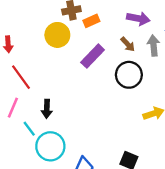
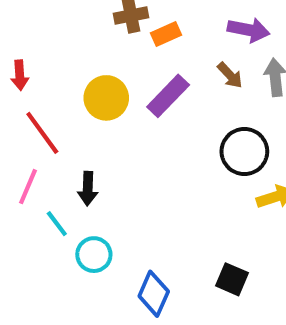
yellow circle: (57, 35) -> (106, 98), moved
black circle: (129, 75) -> (244, 151), moved
cyan circle: (50, 146) -> (94, 255), size x0.7

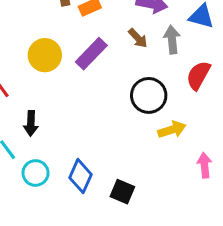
black square: (232, 279) -> (122, 192), moved
blue diamond: (154, 294) -> (80, 176), moved

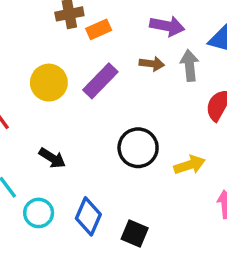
brown arrow: (138, 38) -> (152, 64), turned -40
black circle: (149, 95) -> (138, 148), moved
black arrow: (31, 123) -> (52, 158), moved, turned -60

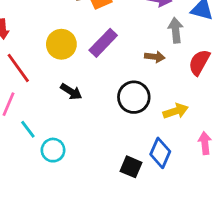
brown arrow: (152, 64) -> (155, 57), moved
black arrow: (52, 158) -> (71, 92), moved
blue diamond: (88, 216) -> (160, 153), moved

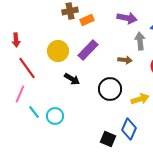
black arrow: (71, 92) -> (72, 79), moved
cyan circle: (53, 150) -> (55, 116), moved

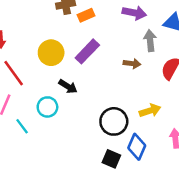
black circle: (110, 89) -> (114, 121), moved
cyan circle: (55, 116) -> (47, 107), moved

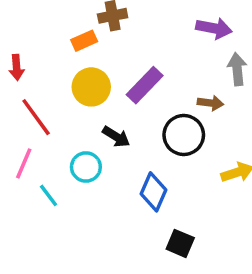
orange rectangle: (86, 15) -> (84, 41), moved
black circle: (114, 121) -> (184, 135), moved
blue diamond: (137, 147) -> (153, 192), moved

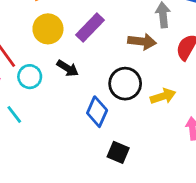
brown arrow: (210, 103) -> (142, 42), size x1.4
black circle: (184, 135) -> (125, 84), moved
cyan circle: (86, 167) -> (30, 77), moved

